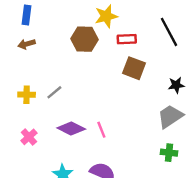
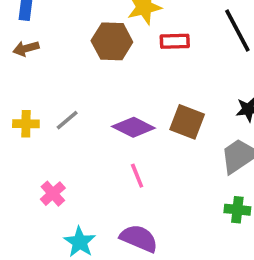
brown square: (134, 68) -> (187, 122), moved
purple diamond: (71, 128) -> (133, 127), moved
pink cross: (29, 137) -> (53, 194), moved

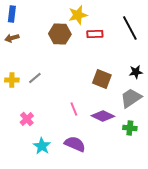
purple diamond: (133, 127) -> (103, 116), moved

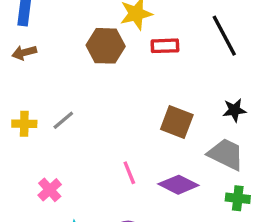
gray trapezoid: (131, 98) -> (226, 154), turned 60
green cross: (130, 128) -> (238, 198), moved

